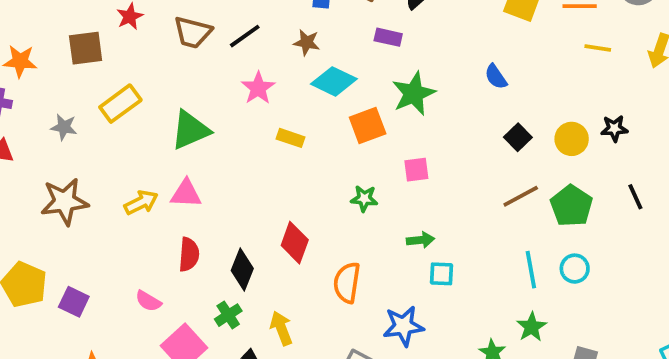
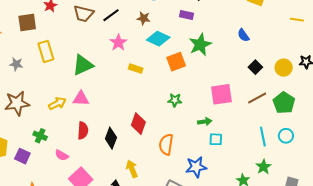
yellow rectangle: (120, 104) -> (46, 51), turned -70
pink square: (416, 170) -> (221, 94), moved, size x1.6
green cross: (228, 315) -> (40, 136), moved, turned -32

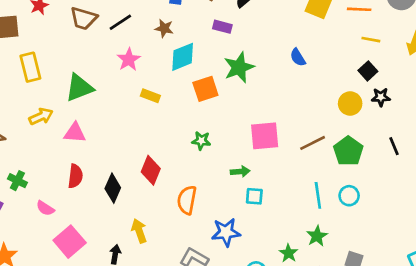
cyan diamond: (158, 39) -> (183, 57), turned -50
black square: (255, 67) -> (368, 71), moved
yellow arrow: (57, 103) -> (41, 116), moved

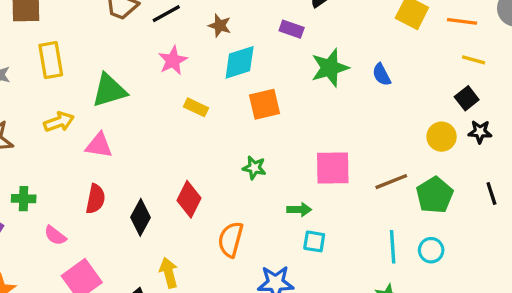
green star: (239, 67) -> (330, 68), moved
green cross: (17, 181) -> (24, 199), turned -30

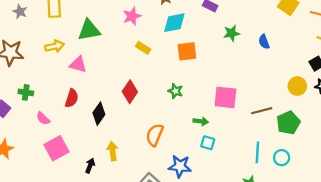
green star: (330, 68) -> (232, 33), size x0.7
red diamond: (189, 199) -> (130, 92), moved

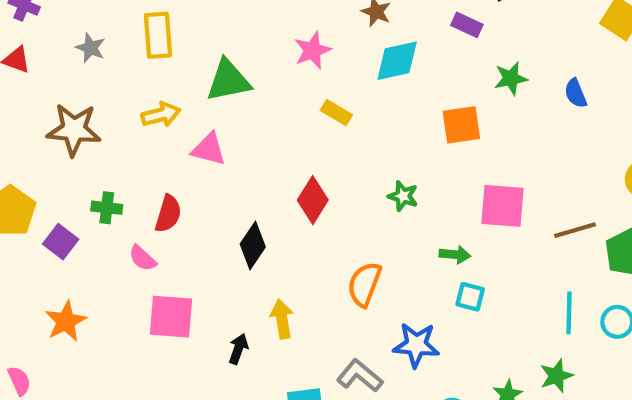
orange square: (187, 51) -> (461, 125), moved
red semicircle: (72, 98) -> (168, 214), moved
pink square: (57, 148) -> (171, 317), turned 35

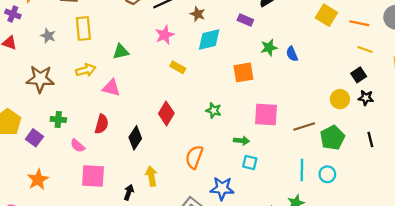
green triangle: (228, 81) -> (121, 52), size x0.7
blue semicircle: (576, 93) -> (292, 54), moved
red semicircle: (168, 214) -> (102, 124), moved

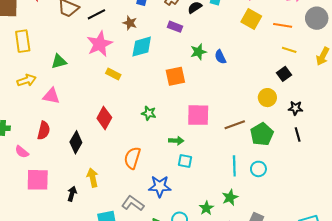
pink star: (165, 35) -> (100, 44), size x1.4
black star: (366, 98) -> (295, 108), moved

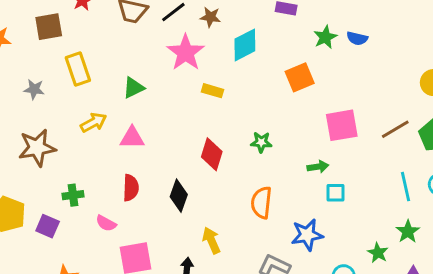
brown star: (130, 23) -> (210, 17), moved
blue semicircle: (220, 57) -> (357, 38), turned -40
green star: (149, 113) -> (261, 142), moved

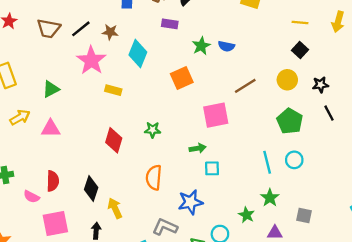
cyan diamond: (245, 45) -> (138, 53), turned -40
brown line: (395, 129) -> (245, 86), moved
red semicircle: (131, 188) -> (53, 181), moved
black diamond: (179, 196) -> (91, 189), moved

